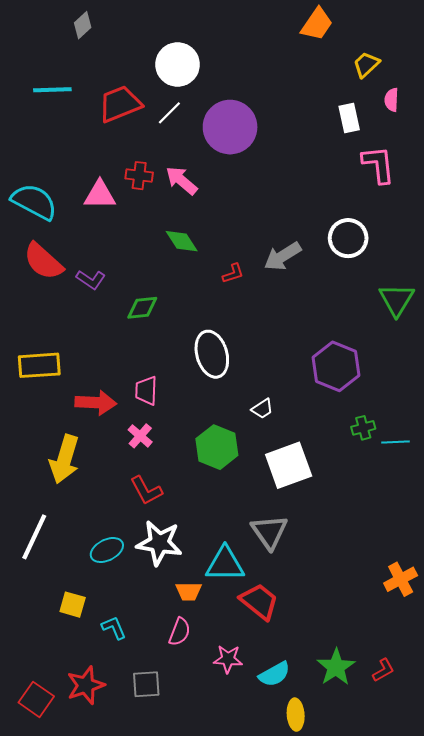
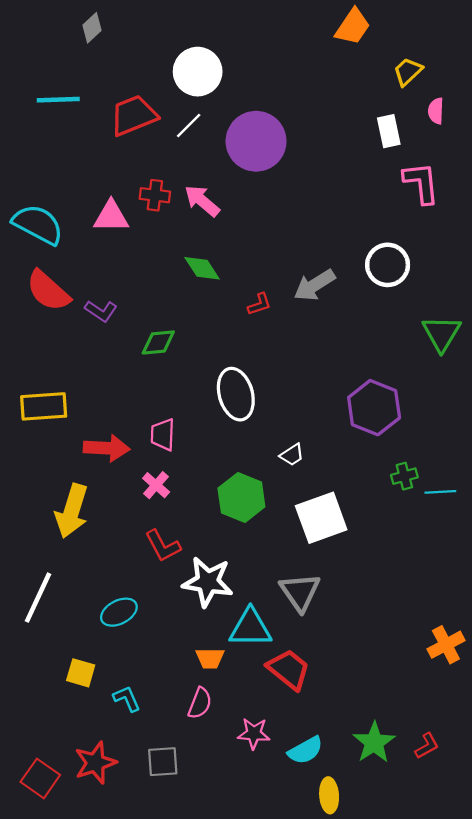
white star: (159, 543) -> (208, 582), moved

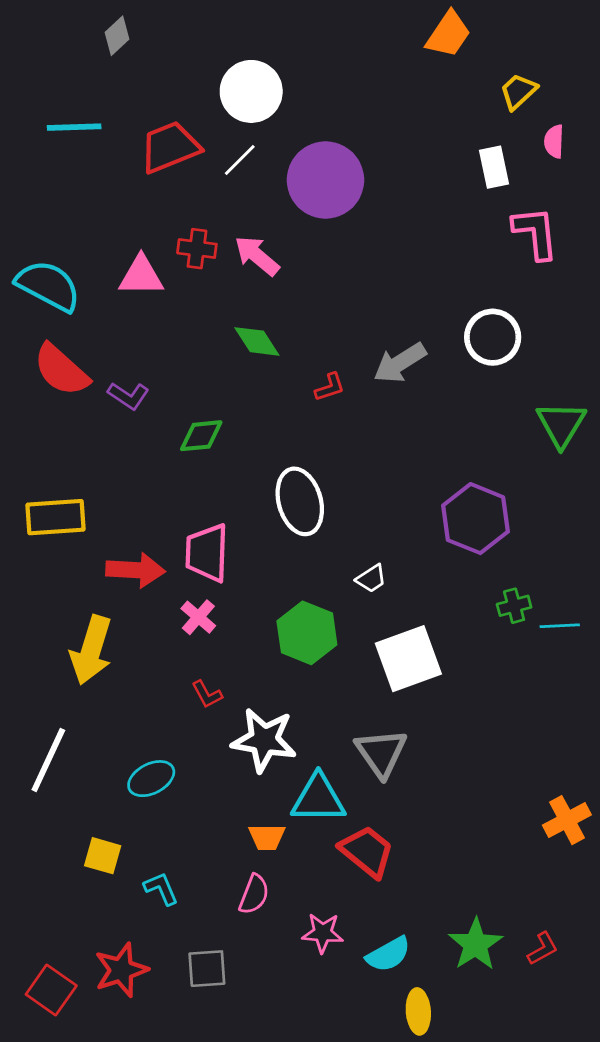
pink trapezoid: (163, 435) -> (207, 553), size x1.4
red L-shape: (163, 546) -> (207, 694), size x0.7

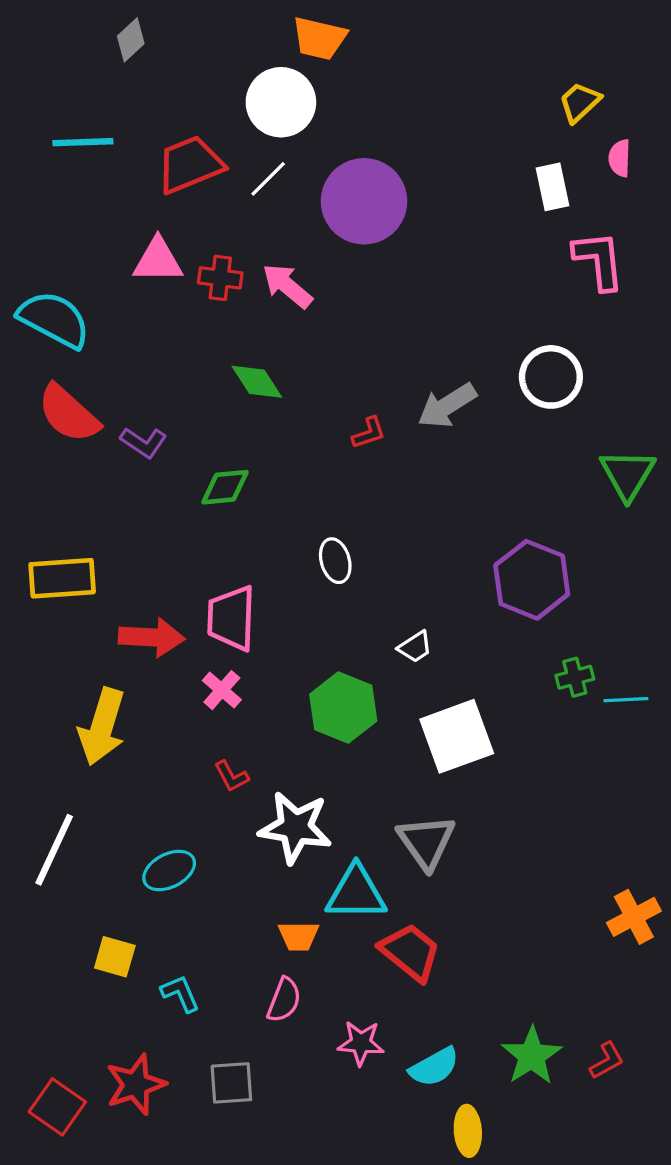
orange trapezoid: (448, 34) -> (319, 38), moved, turned 69
pink triangle: (141, 276) -> (158, 260), moved
green diamond: (257, 341) -> (257, 382), moved
white ellipse: (300, 501) -> (335, 561), size x0.6

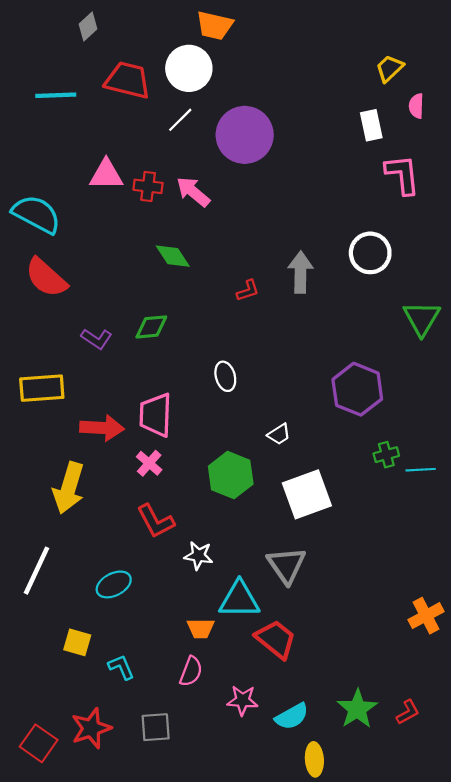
red trapezoid: (190, 165) -> (128, 80), moved, turned 36
gray arrow: (447, 406) -> (300, 272), turned 123
purple L-shape: (144, 442) -> (97, 339), moved
red L-shape: (231, 776) -> (156, 521), size x1.6
white star: (295, 827) -> (199, 556), size x0.6

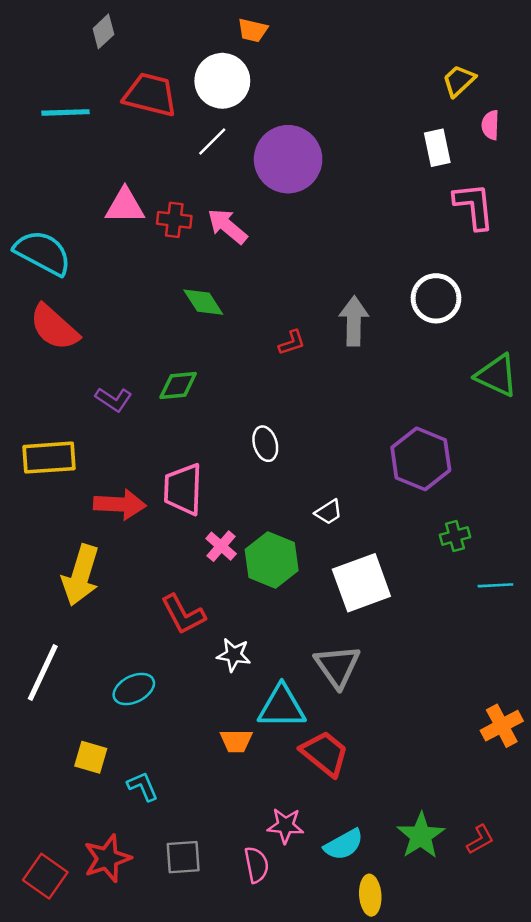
orange trapezoid: (215, 25) -> (253, 30), size x0.7
green triangle: (422, 318) -> (497, 375), turned -36
pink cross: (149, 463) -> (221, 546), moved
cyan line: (421, 470) -> (495, 585), moved
pink semicircle: (191, 671) -> (256, 865), moved, turned -32

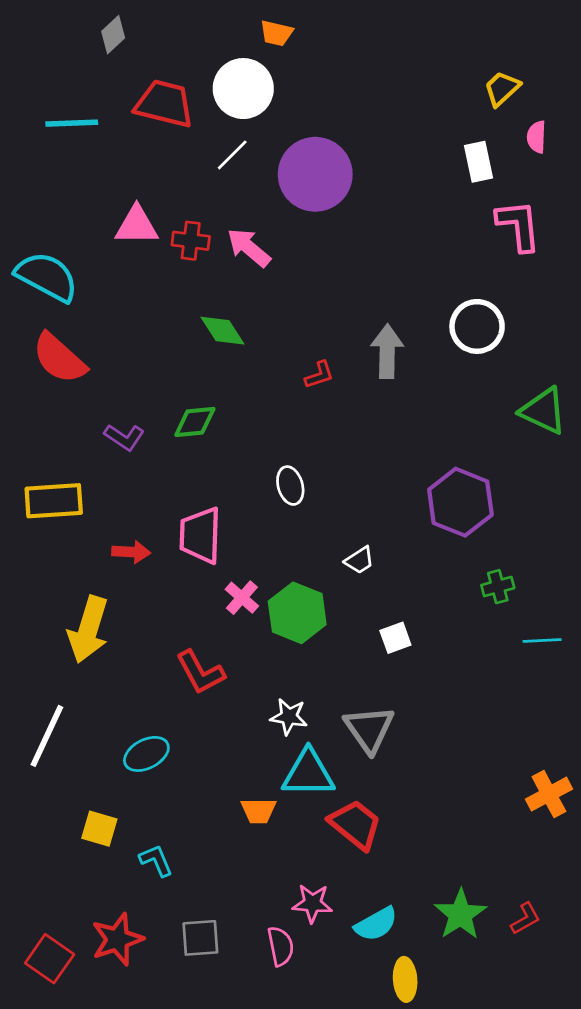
red arrow: (120, 504) -> (131, 552), size x0.7
white square: (361, 583) -> (395, 638), size x0.5
white star: (234, 655) -> (289, 717), moved

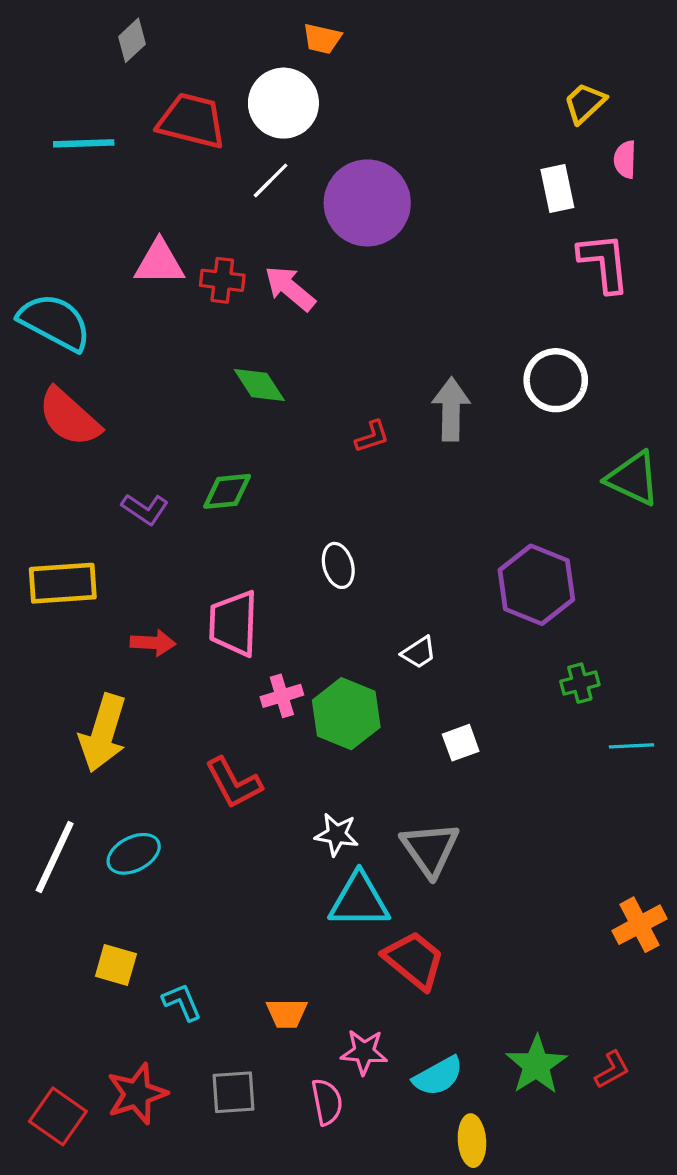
pink cross: (242, 598) -> (282, 696), turned 32
cyan ellipse: (146, 754) -> (134, 854), moved
orange trapezoid: (258, 811) -> (287, 1013), moved

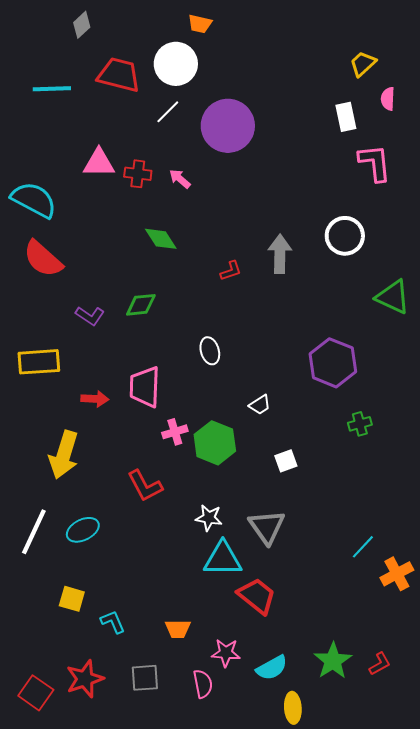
pink arrow: (290, 288) -> (180, 179), size x0.7
cyan line: (631, 746) -> (363, 547), moved, turned -44

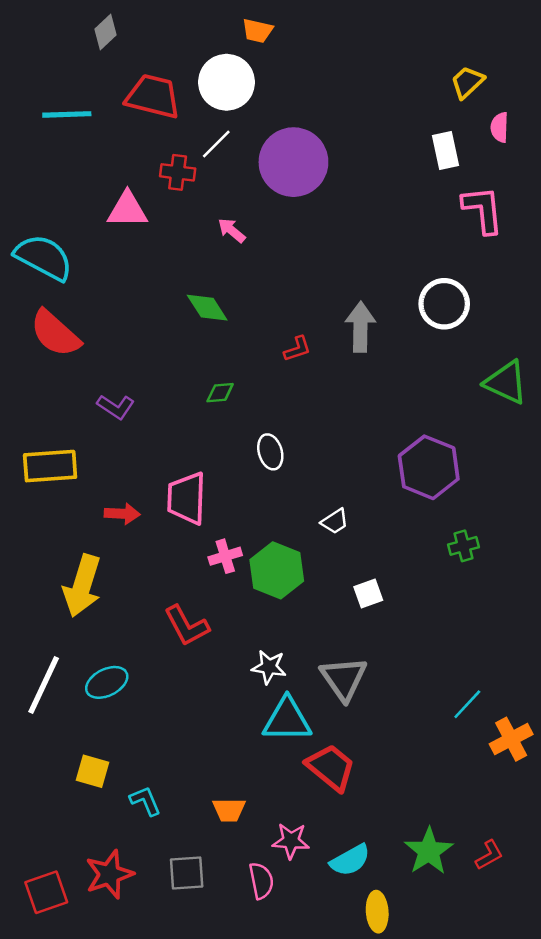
red cross: (138, 174) -> (178, 172), moved
green diamond: (141, 305) -> (220, 393), moved, size x0.7
red square: (36, 693) -> (46, 892), turned 36

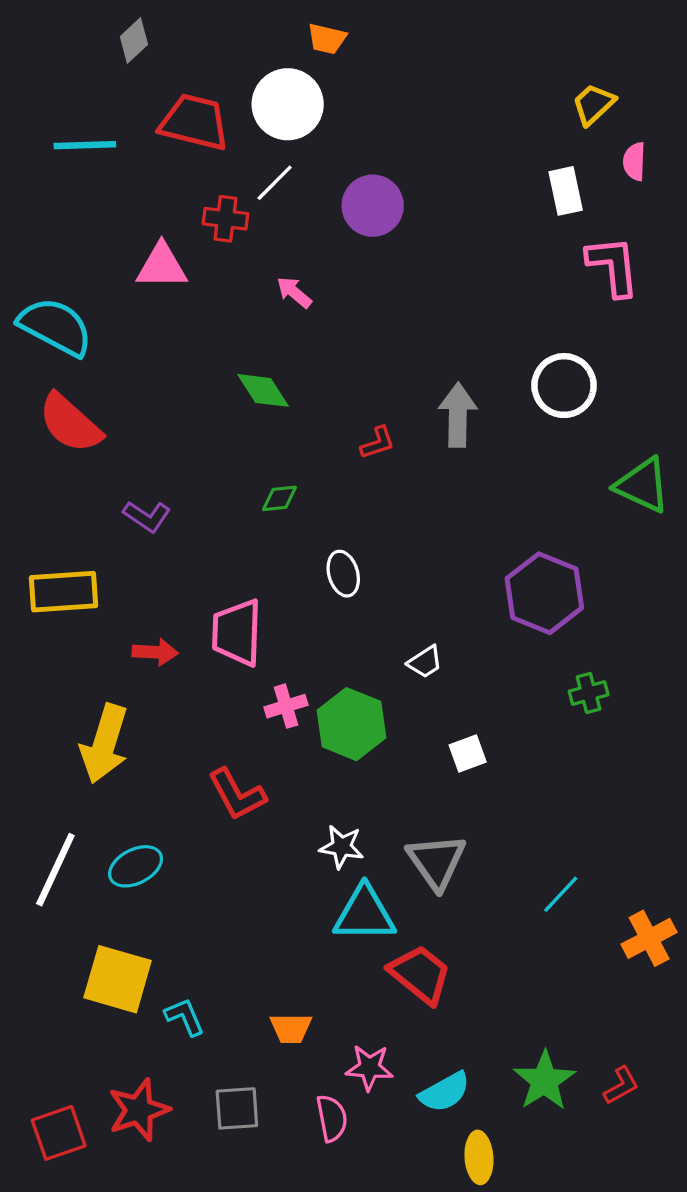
purple circle: (293, 162) -> (373, 206), size x0.7
cyan line: (467, 704) -> (561, 894), moved
yellow square: (93, 771) -> (118, 979), size x1.6

